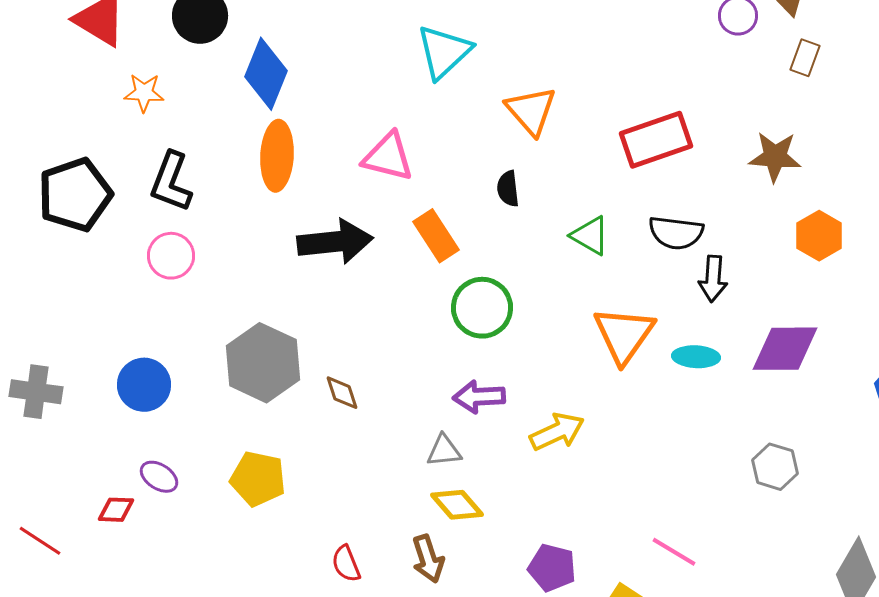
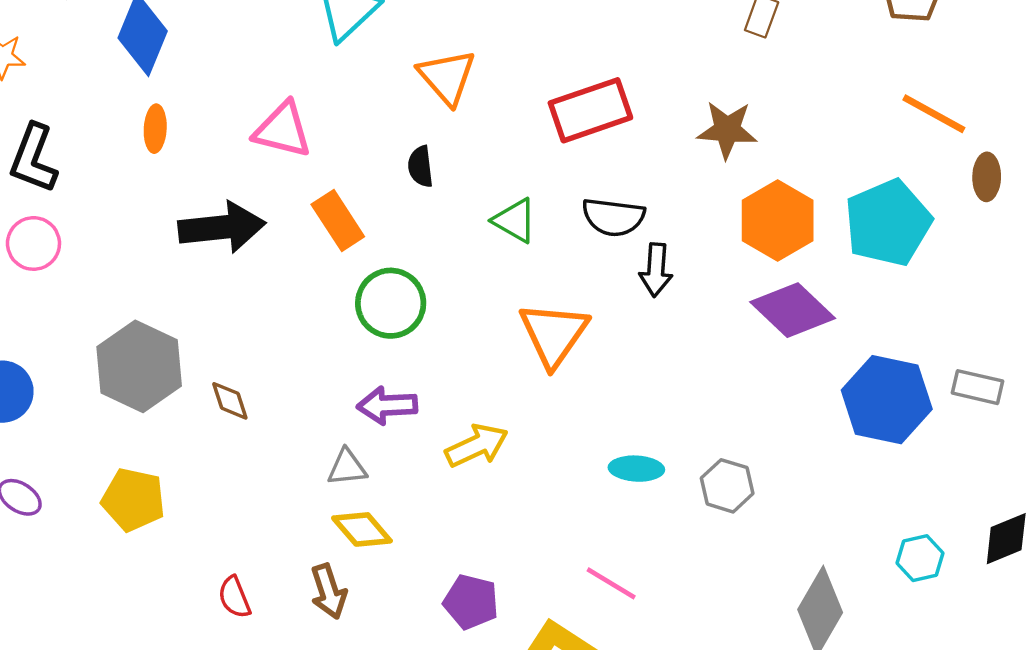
orange ellipse: (277, 156) -> (155, 129), size x0.6
orange hexagon: (819, 236) -> (778, 221), size x1.4
purple diamond: (785, 349) -> (793, 310), moved, turned 44
cyan ellipse: (696, 357) -> (636, 469), moved

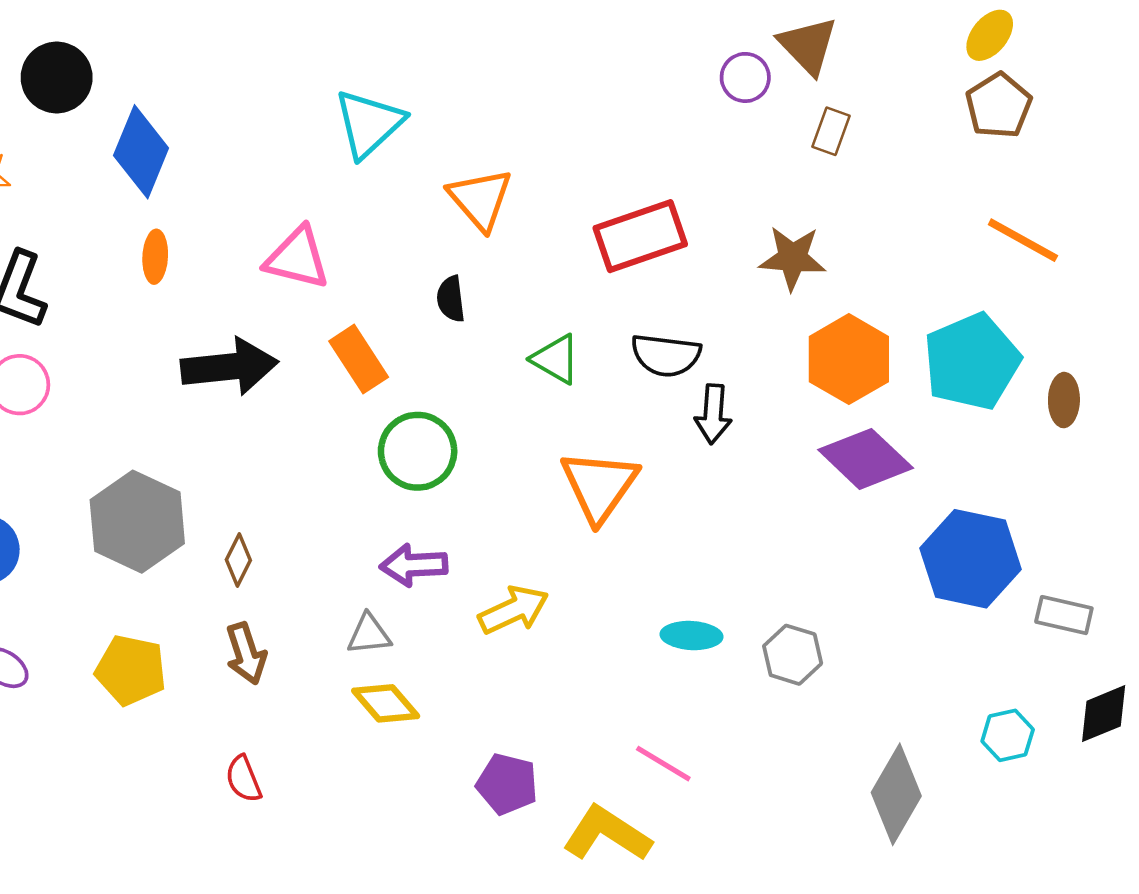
brown ellipse: (987, 177) -> (1064, 400), moved
gray rectangle: (977, 387) -> (1064, 615), moved
brown diamond: (230, 401) -> (238, 560), turned 45
brown arrow: (329, 591) -> (246, 653), moved

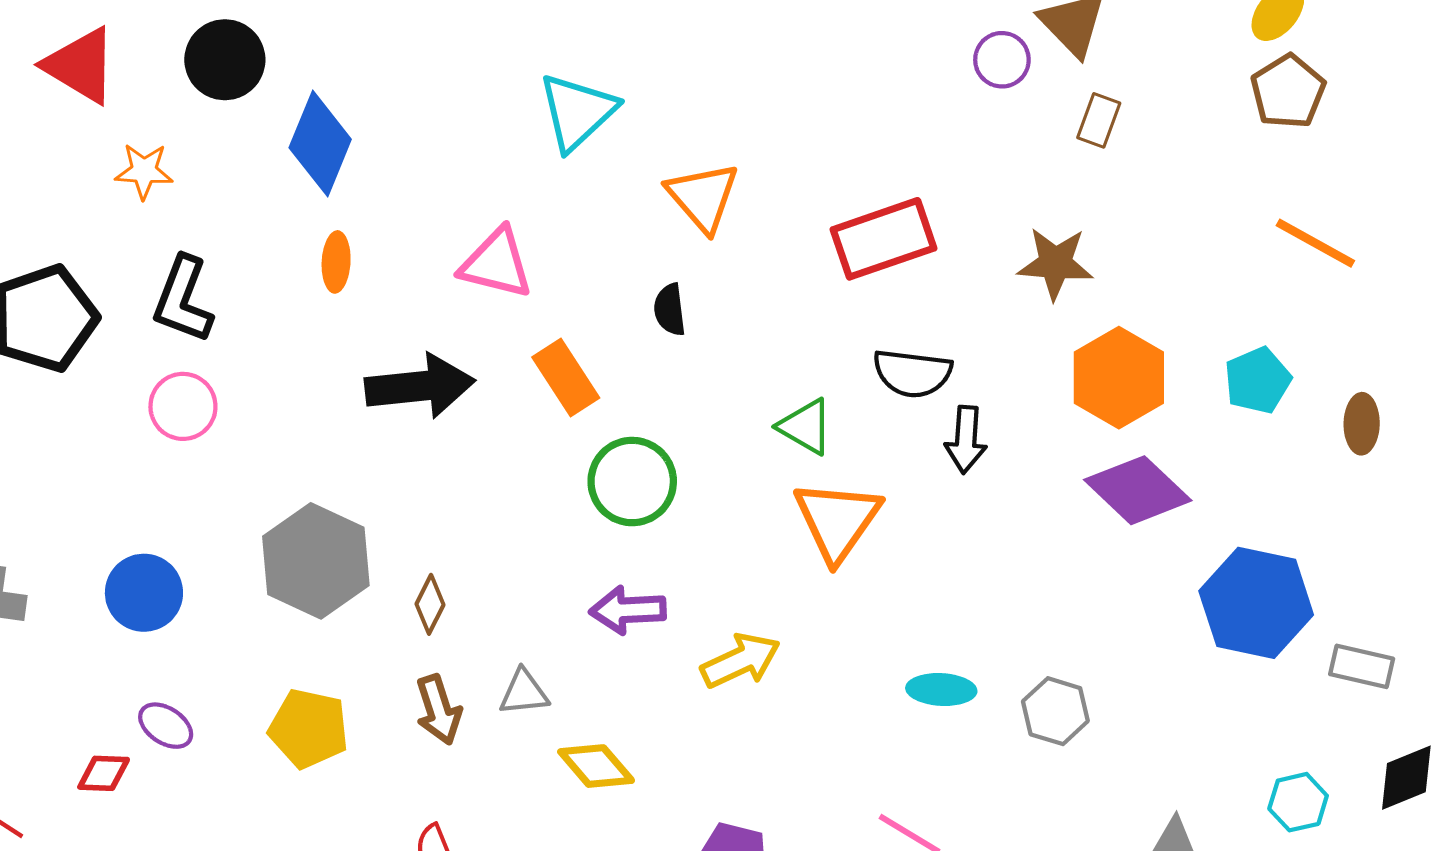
green triangle: (556, 359) -> (806, 427), moved
cyan pentagon: (972, 362) -> (1258, 380), size x0.6
gray triangle: (369, 634) -> (524, 692), moved

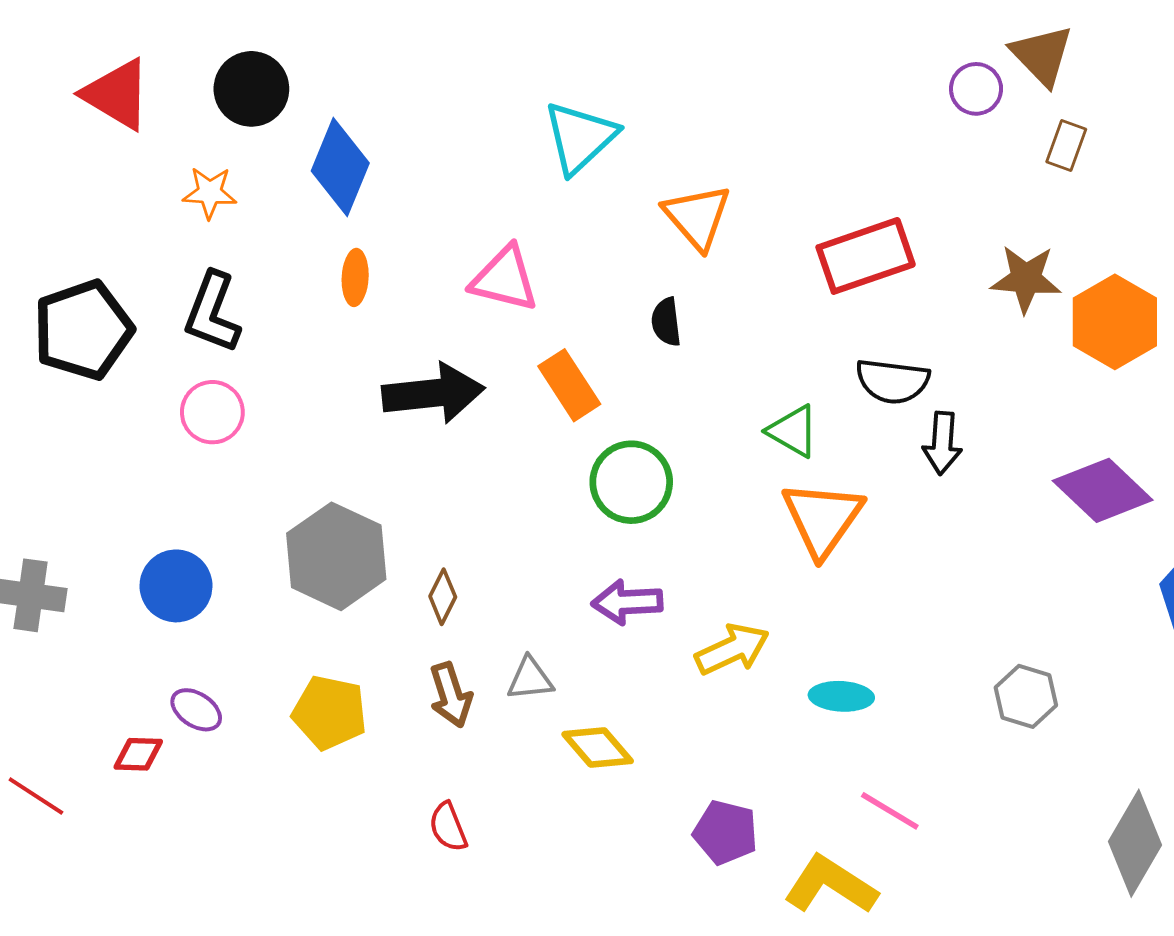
orange star: (144, 171) -> (210, 193), moved
orange hexagon: (1119, 378) -> (1115, 322), moved
cyan ellipse: (941, 690) -> (841, 696), moved

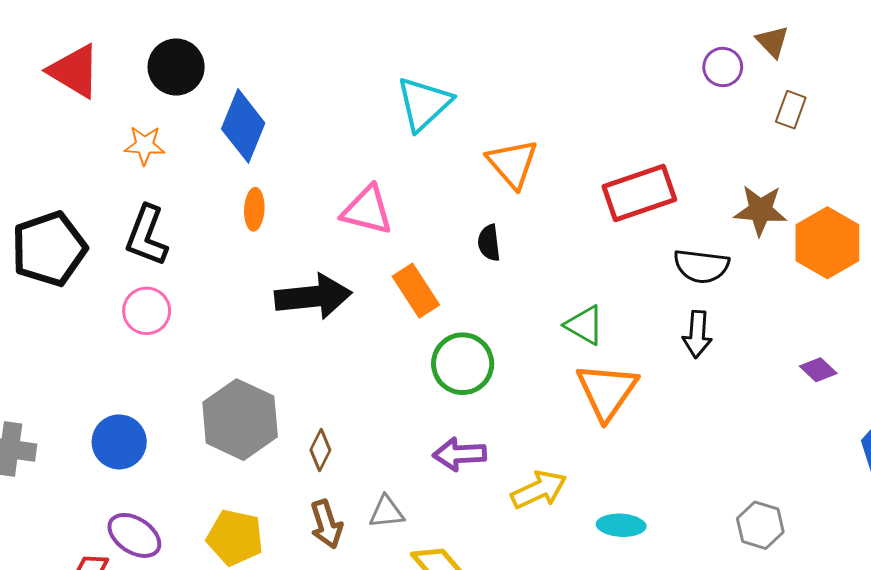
brown triangle: (1042, 55) -> (773, 42), size x0.7
black semicircle: (893, 381) -> (701, 266), moved
purple diamond: (1103, 490) -> (818, 370), size x0.5
purple ellipse: (196, 710) -> (134, 535), size x1.4

